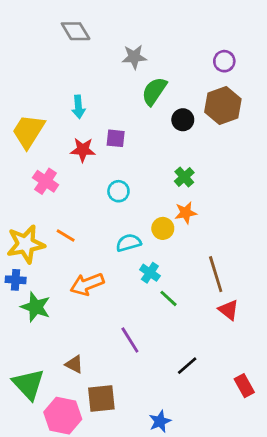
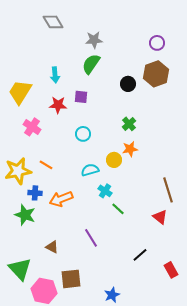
green semicircle: (154, 91) -> (91, 64), moved
brown line: (216, 274) -> (168, 190), moved
blue cross: (16, 280) -> (35, 193), moved
brown triangle: (74, 364) -> (52, 247), moved
black line: (187, 366) -> (140, 255), moved

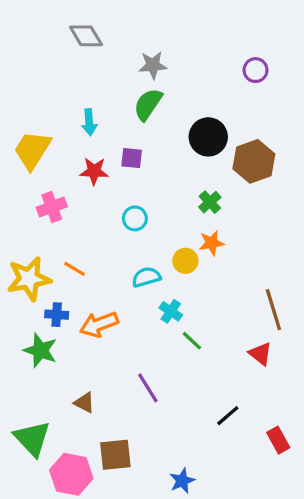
brown hexagon: (156, 74) -> (254, 161), moved
black circle: (128, 84) -> (208, 137), size x1.5
pink cross: (32, 127) -> (52, 207), turned 36

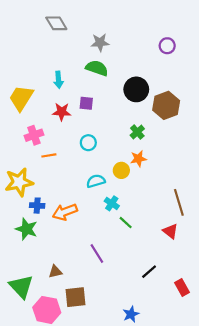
green semicircle: (148, 104) -> (97, 68), turned 75
orange line: (75, 269) -> (49, 155), moved, turned -40
brown triangle: (84, 403) -> (55, 272), moved, turned -40
blue star: (182, 481) -> (131, 314), moved

